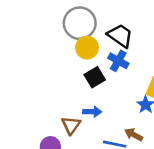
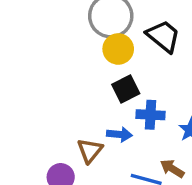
blue cross: (118, 61) -> (150, 115), moved, turned -30

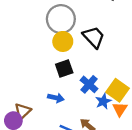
blue cross: (150, 115) -> (89, 84), moved, turned 30
brown triangle: (90, 151) -> (23, 111), moved

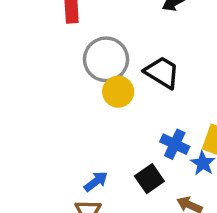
black square: (64, 68) -> (149, 179), moved
blue arrow: (56, 98) -> (96, 181), moved, turned -35

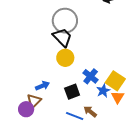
black trapezoid: (162, 72) -> (62, 37), moved
yellow circle: (118, 92) -> (65, 58), moved

